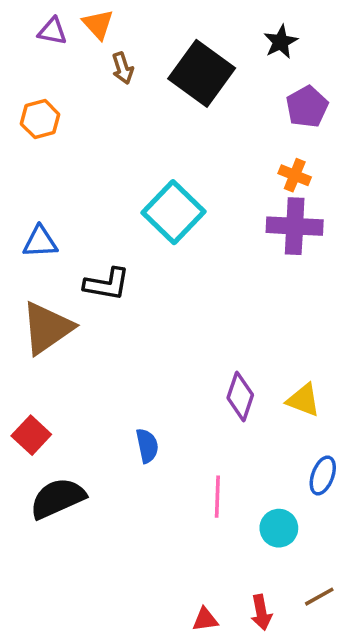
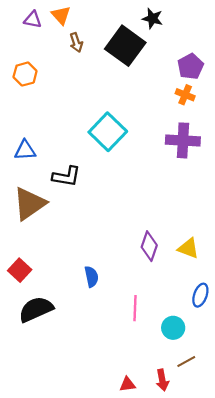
black star: (281, 42) -> (152, 19), moved, turned -30
orange cross: (295, 175) -> (185, 95), moved
brown line: (319, 597) -> (186, 362), moved

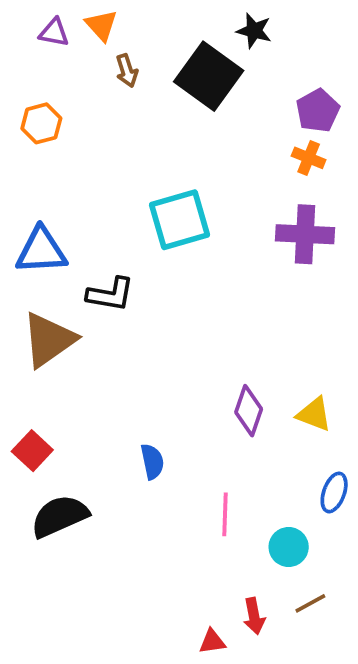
cyan square: (108, 132) -> (180, 220), turned 30
blue triangle: (25, 150) -> (41, 251), size x1.4
red arrow: (162, 380) -> (254, 616), moved

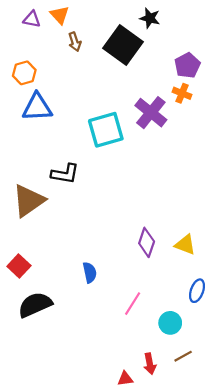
purple cross: (305, 234) -> (151, 113), moved, turned 36
blue triangle: (41, 251) -> (37, 107), moved
pink line: (225, 514) -> (133, 304), turned 30

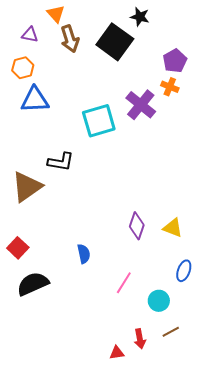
purple triangle: (32, 19) -> (30, 35), moved
brown arrow: (75, 42) -> (70, 39), size x1.5

